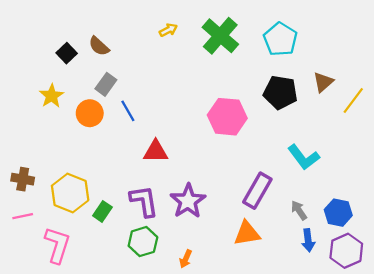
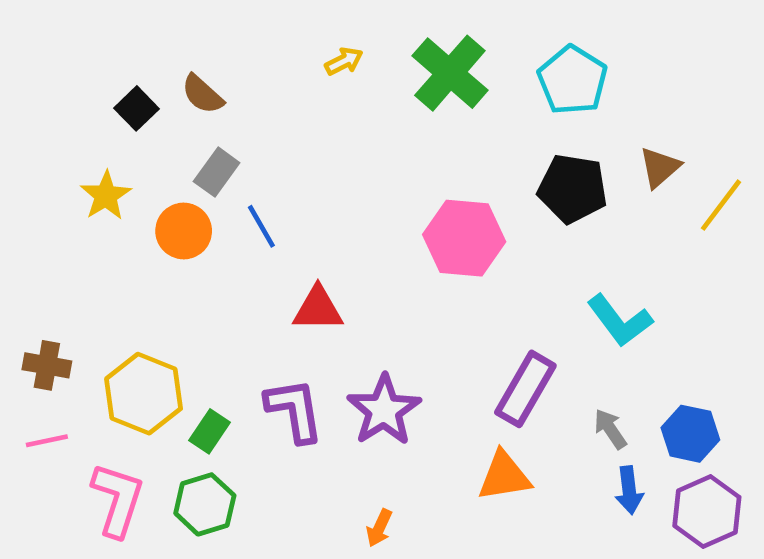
green hexagon: (143, 242) -> (205, 504), moved

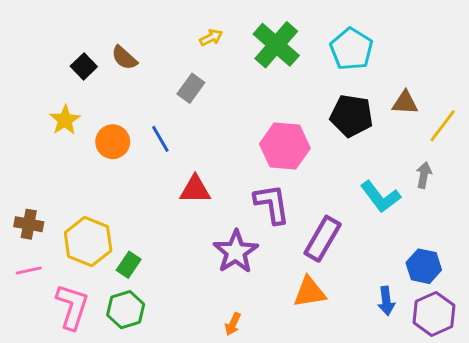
brown triangle: (660, 167) -> (405, 103), turned 44
gray rectangle: (217, 172) -> (191, 88), moved
purple L-shape: (294, 410) -> (272, 204), moved
gray arrow: (610, 429) -> (424, 175), moved, turned 45

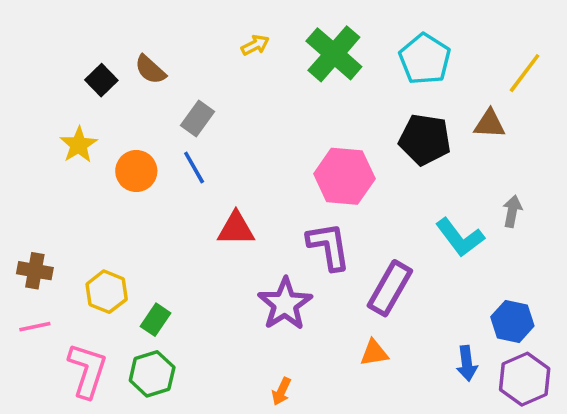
gray rectangle: (191, 88) -> (198, 119), moved
yellow line: (443, 126) -> (525, 73), moved
yellow hexagon: (88, 242) -> (107, 292), size x0.7
orange triangle: (310, 292) -> (374, 353), size x0.7

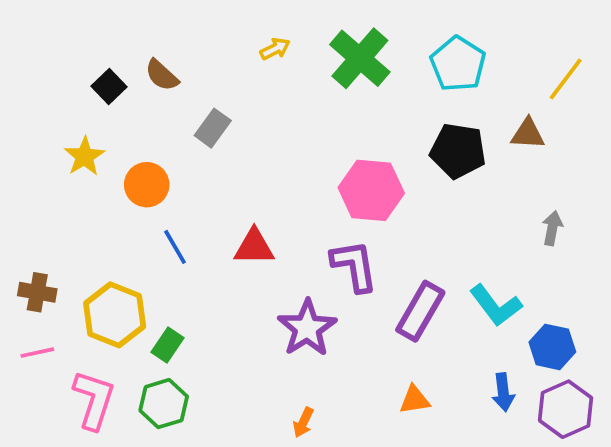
blue line: (194, 168) -> (175, 247), moved
cyan L-shape: (460, 237) -> (496, 305), moved
yellow hexagon: (107, 292) -> (115, 315), size x1.4
orange triangle: (374, 353) -> (415, 400), moved

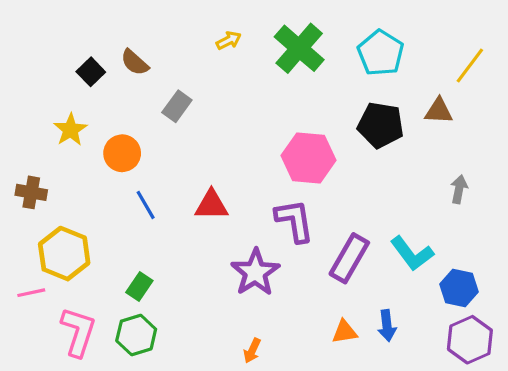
brown cross: (37, 292) -> (31, 192), moved
yellow hexagon: (115, 315) -> (64, 254), moved
blue arrow: (503, 392) -> (387, 326), moved

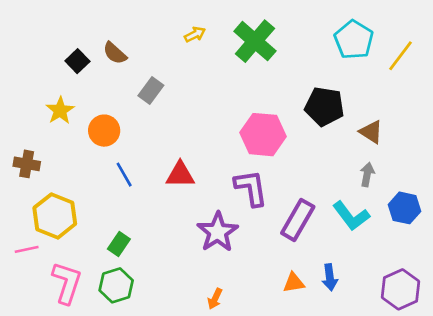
cyan pentagon: (381, 53) -> (354, 40), moved
brown triangle: (439, 111) -> (371, 132), moved, turned 30
gray arrow: (459, 189) -> (367, 175), moved
blue hexagon: (459, 288) -> (405, 208), moved

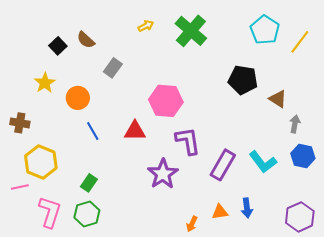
pink hexagon: (263, 135) -> (166, 101), moved
gray arrow: (367, 175) -> (295, 124), moved
orange arrow: (215, 299) -> (192, 224), moved

